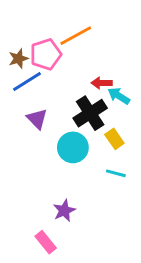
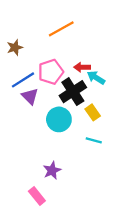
pink pentagon: (46, 54) -> (51, 72), moved
blue line: (27, 82) -> (23, 80), moved

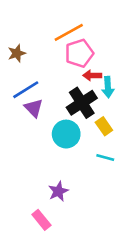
pink pentagon: (51, 72) -> (79, 53), moved
cyan arrow: (96, 78) -> (108, 87), turned -126

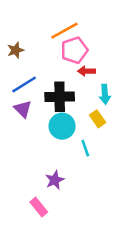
cyan arrow: (108, 87) -> (105, 94), moved
black cross: (82, 103) -> (60, 97), moved, turned 32
purple triangle: (34, 108) -> (23, 109), moved
cyan line: (105, 157) -> (85, 148), moved, turned 56

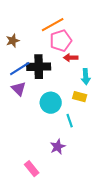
black cross: (60, 97) -> (39, 67), moved
yellow rectangle: (98, 119) -> (80, 97), turned -40
purple star: (55, 180) -> (58, 147), moved

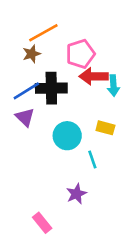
orange line: (53, 25) -> (43, 33), moved
brown star: (13, 41) -> (32, 54), moved
red arrow: (71, 58) -> (94, 76), size x1.5
cyan arrow: (86, 77) -> (113, 86), moved

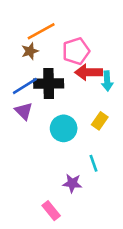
yellow rectangle: (105, 128) -> (100, 121), turned -70
cyan line: (92, 159) -> (93, 163), moved
purple star: (76, 194) -> (72, 183), turned 30
pink rectangle: (42, 223) -> (51, 211), moved

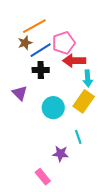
cyan arrow: (107, 81) -> (88, 78), moved
black cross: (49, 84) -> (41, 70), size x0.7
blue line: (25, 86) -> (41, 50), moved
yellow rectangle: (100, 121) -> (84, 101), size x1.5

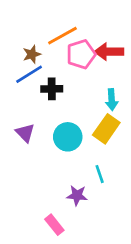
orange line: (34, 26) -> (62, 36), moved
blue line: (41, 50) -> (29, 74), moved
red arrow: (74, 61) -> (109, 52), moved
purple triangle: (20, 93) -> (25, 133), moved

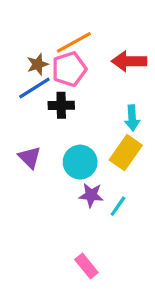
pink pentagon: (81, 54) -> (69, 69), moved
cyan line: (100, 174) -> (118, 206), turned 54
purple star: (77, 195) -> (91, 195), moved
pink rectangle: (54, 225) -> (86, 266), moved

